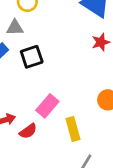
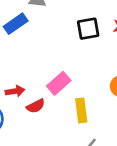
black square: (32, 57) -> (88, 29), moved

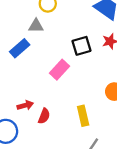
pink rectangle: (59, 83) -> (59, 70), moved
red semicircle: (36, 106) -> (44, 116), turned -35

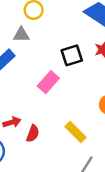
yellow rectangle: (83, 116) -> (75, 132), turned -30

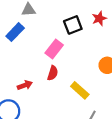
red semicircle: (33, 134) -> (53, 73), moved

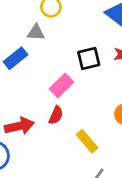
red arrow: (25, 85) -> (19, 126), size x1.5

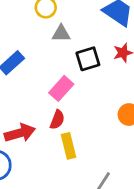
gray triangle: (36, 33) -> (61, 33), moved
yellow rectangle: (87, 141) -> (69, 146), moved, turned 30

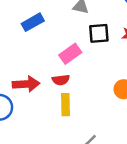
red semicircle: (57, 120) -> (61, 80), turned 49

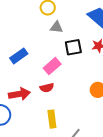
blue rectangle: (33, 22) -> (19, 56), moved
yellow rectangle: (65, 105) -> (52, 119), moved

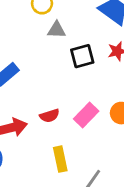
pink rectangle: (52, 66) -> (86, 115), moved

